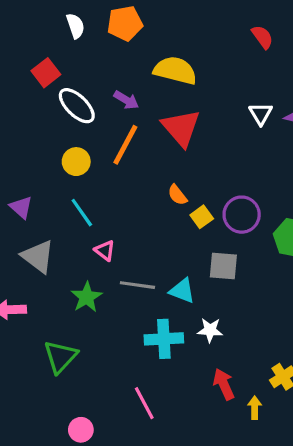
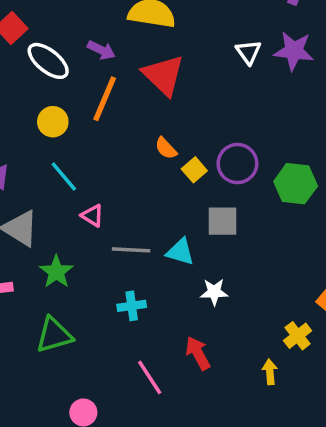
green star: (87, 297) -> (56, 272), moved
cyan cross: (164, 339) -> (132, 306), moved, size x0.7
green triangle: (60, 357) -> (54, 335), turned 36
red arrow: (224, 384) -> (198, 353), moved

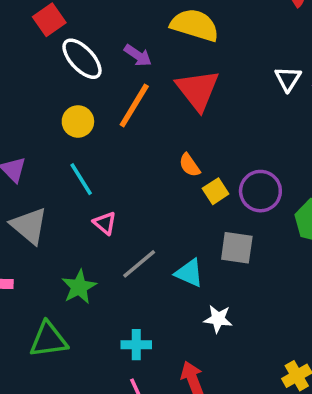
gray line: (131, 250) -> (139, 264), turned -51
green star: (56, 272) -> (79, 287), moved
cyan cross: (132, 306) -> (136, 345), moved

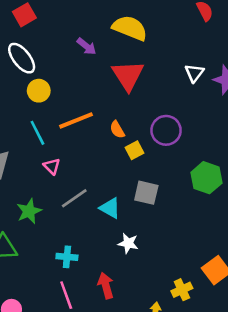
white ellipse: (82, 59) -> (22, 58), moved
orange line: (134, 106) -> (76, 120), moved, turned 32
purple circle: (260, 191) -> (166, 130), moved

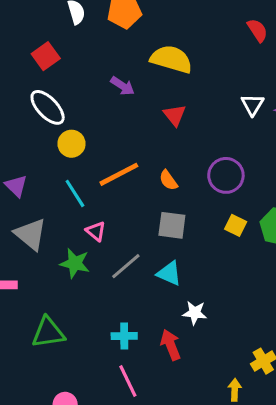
red triangle: (128, 75) -> (175, 115), size x0.6
yellow square: (134, 150) -> (236, 225), moved, turned -30
gray square: (146, 193) -> (172, 225), moved
green star: (29, 211) -> (75, 263), moved, turned -30
red arrow: (106, 286) -> (171, 345), moved

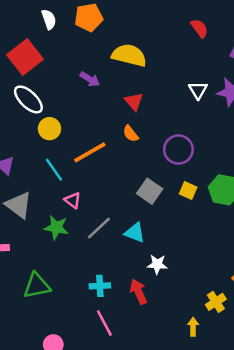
red square: (46, 56) -> (25, 57), size x1.5
orange semicircle: (168, 180) -> (131, 134), moved
gray square: (172, 225) -> (150, 191), moved, turned 30

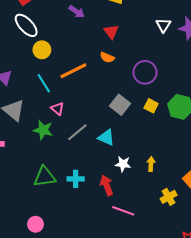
orange semicircle: (131, 134) -> (107, 57), turned -32
green triangle: (37, 286) -> (45, 177), moved
pink line: (104, 323) -> (123, 211), moved, turned -45
yellow arrow: (193, 327) -> (151, 164), moved

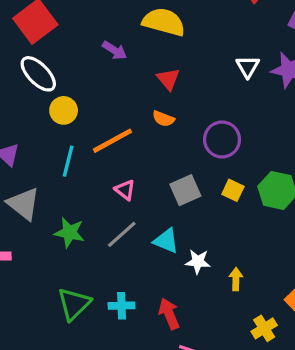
cyan line: (44, 83) -> (68, 161), turned 48
gray square: (120, 105) -> (185, 190), turned 30
pink triangle: (57, 109) -> (125, 190), moved
white star: (123, 164) -> (198, 262), moved
green triangle: (45, 177) -> (74, 304), turned -35

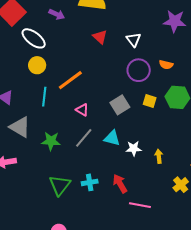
purple arrow: (114, 50) -> (57, 14), moved
white triangle: (248, 67) -> (134, 40), moved
white ellipse: (38, 74) -> (34, 38), moved
orange semicircle: (163, 119) -> (166, 65), moved

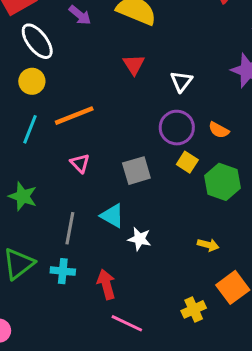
yellow square: (150, 101) -> (187, 162), moved
gray line: (84, 138) -> (70, 228), moved, turned -45
yellow arrow: (159, 156) -> (208, 245), moved, turned 96

